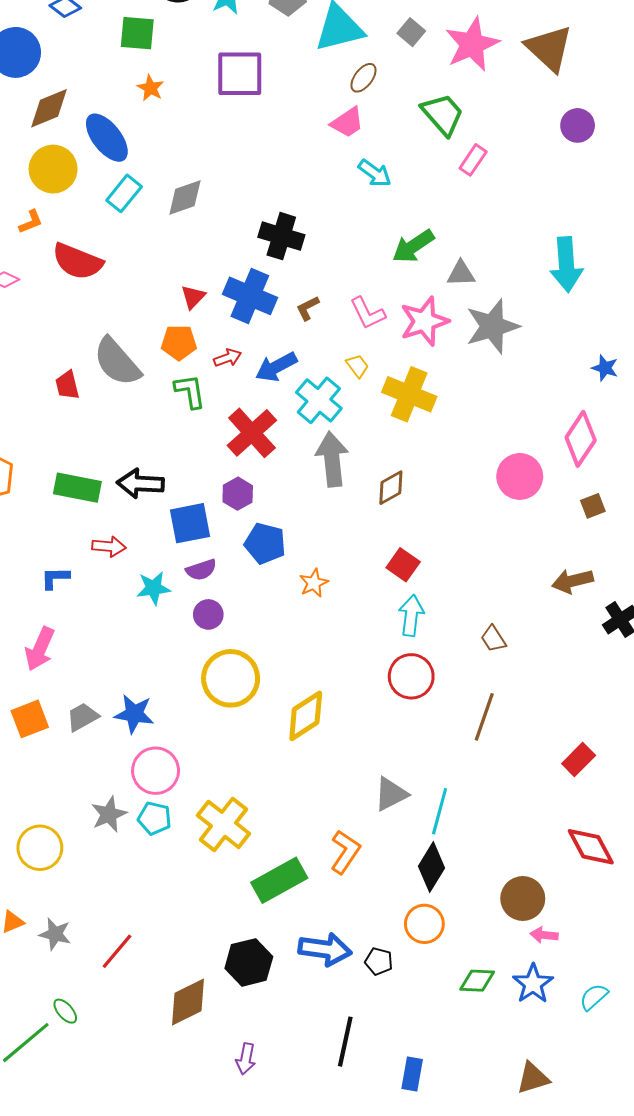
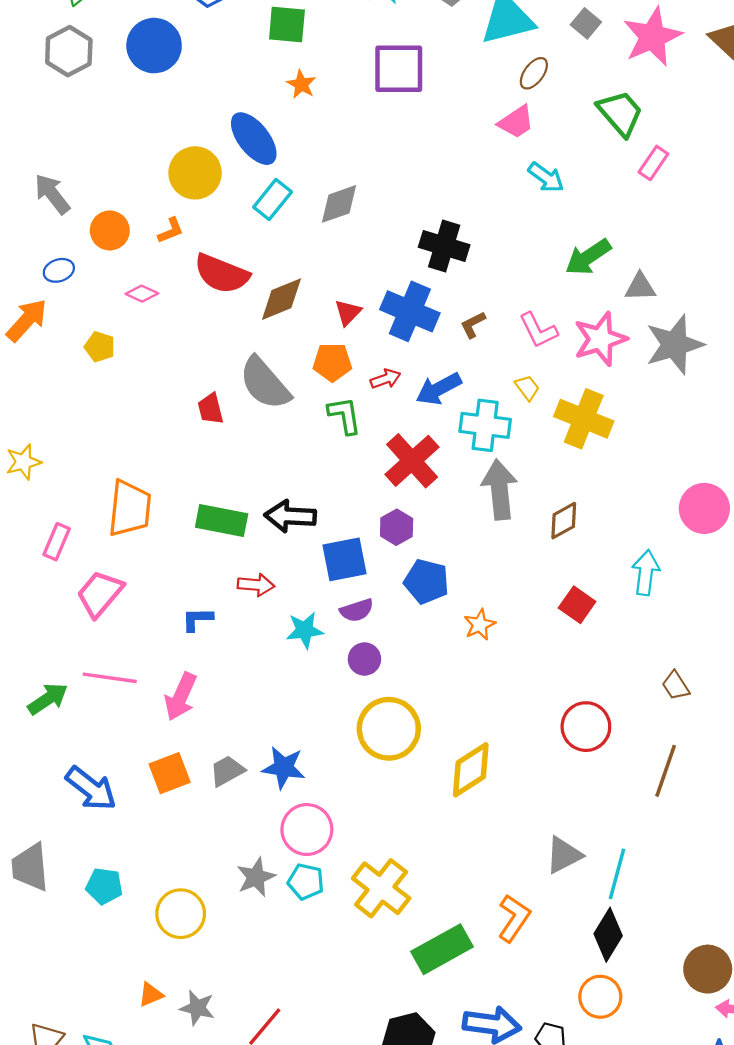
brown diamond: (49, 108) -> (281, 299), moved
cyan cross: (319, 400) -> (485, 425), turned -33
cyan arrow: (411, 615) -> (646, 573), moved

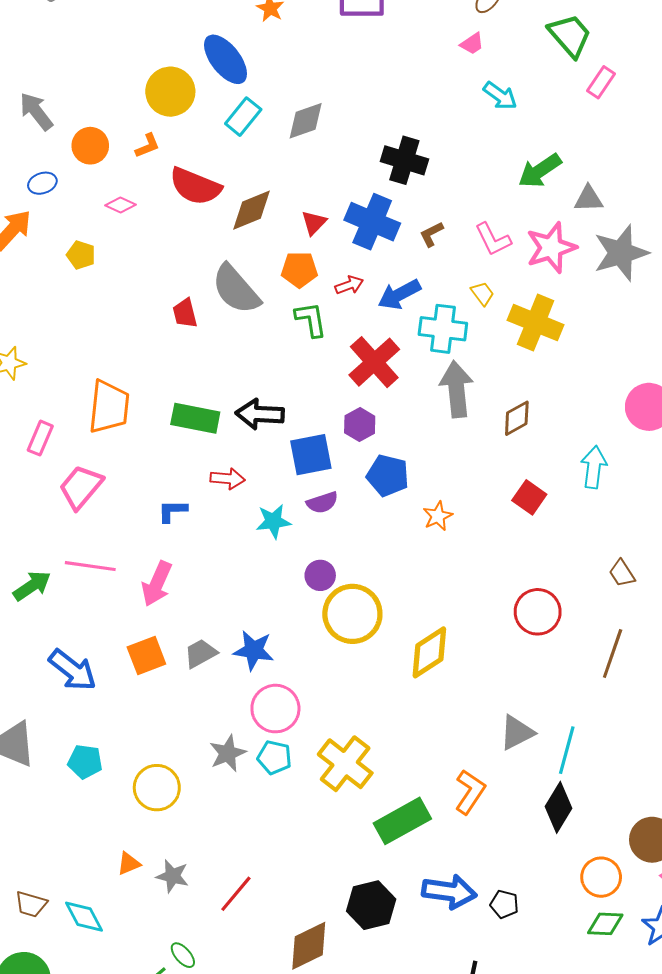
pink trapezoid: (516, 122) -> (472, 44), size x0.7
purple circle: (364, 659) -> (320, 575), moved
orange circle: (600, 997) -> (601, 877), moved

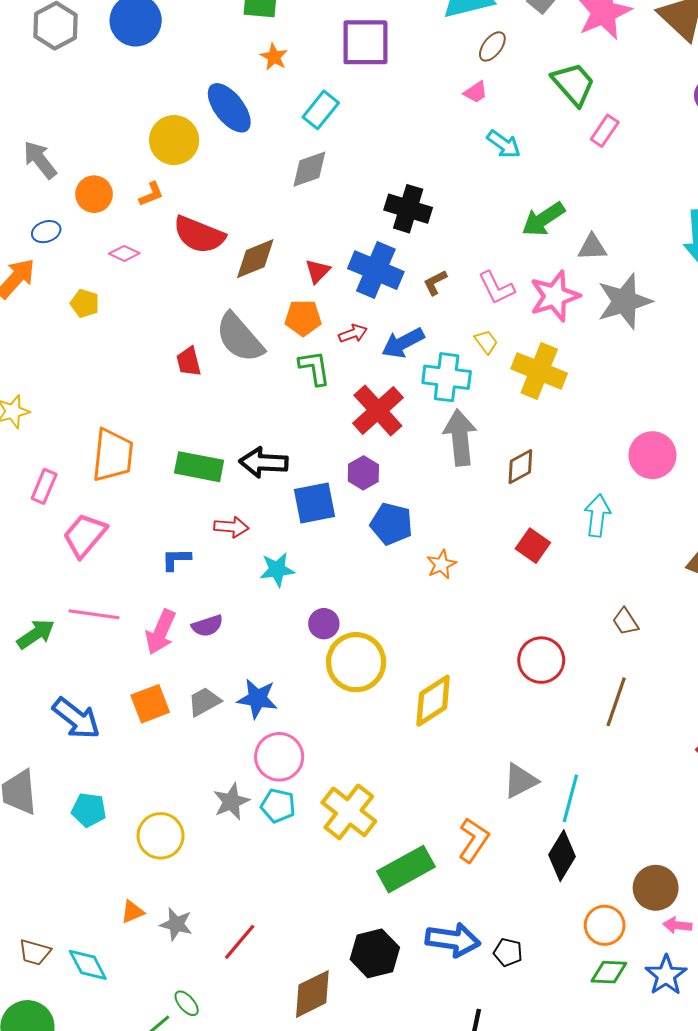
cyan rectangle: (243, 117) -> (321, 110), moved
purple semicircle: (322, 503) -> (207, 626), moved

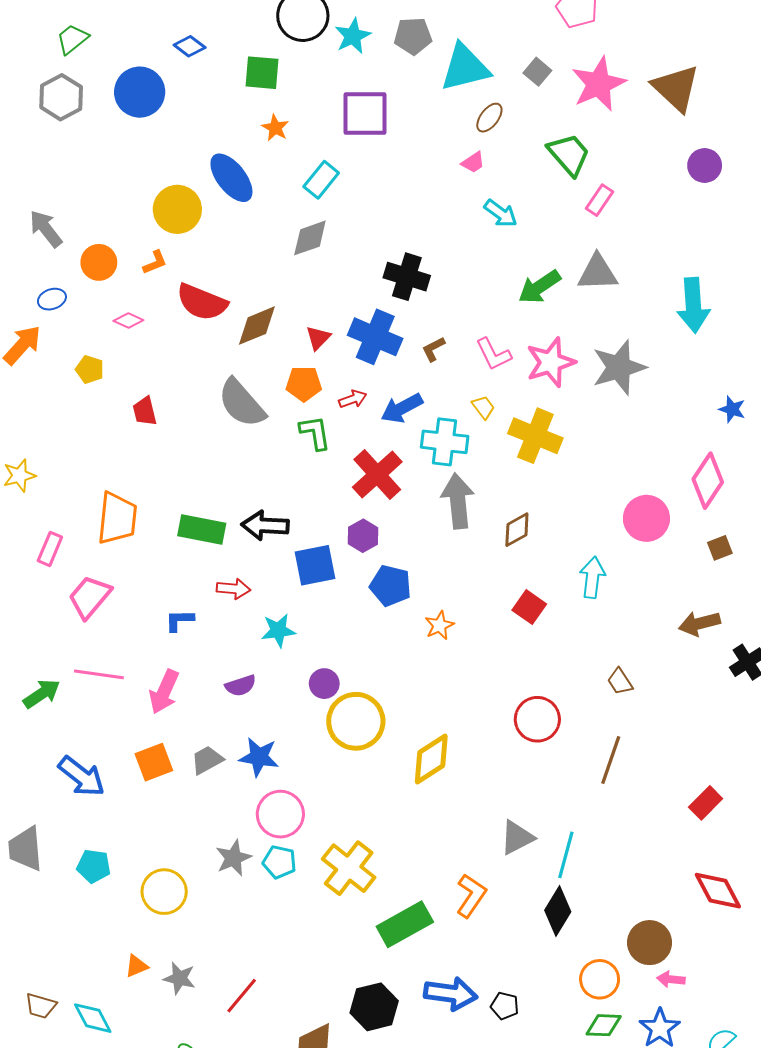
gray triangle: (592, 247) -> (598, 273), moved, size x1.4
red trapezoid: (189, 362) -> (145, 411), moved
purple semicircle: (207, 626) -> (241, 686), moved

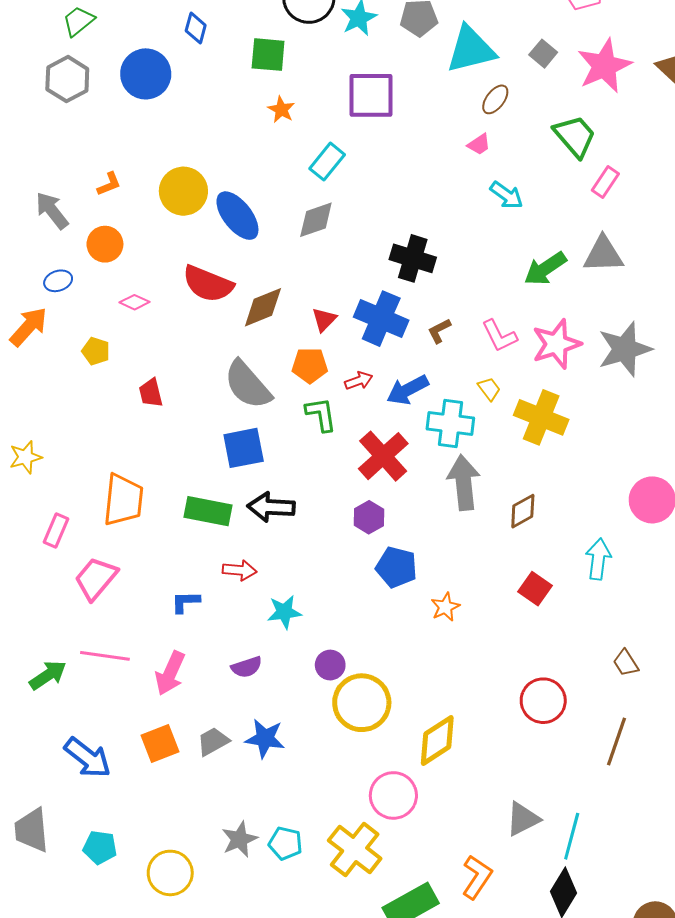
blue diamond: (190, 46) -> (196, 28), turned 68
blue ellipse: (231, 178) -> (237, 216), moved
orange L-shape: (155, 262) -> (109, 184), moved
blue square: (315, 565) -> (244, 448), moved
pink circle: (280, 814) -> (393, 795), moved

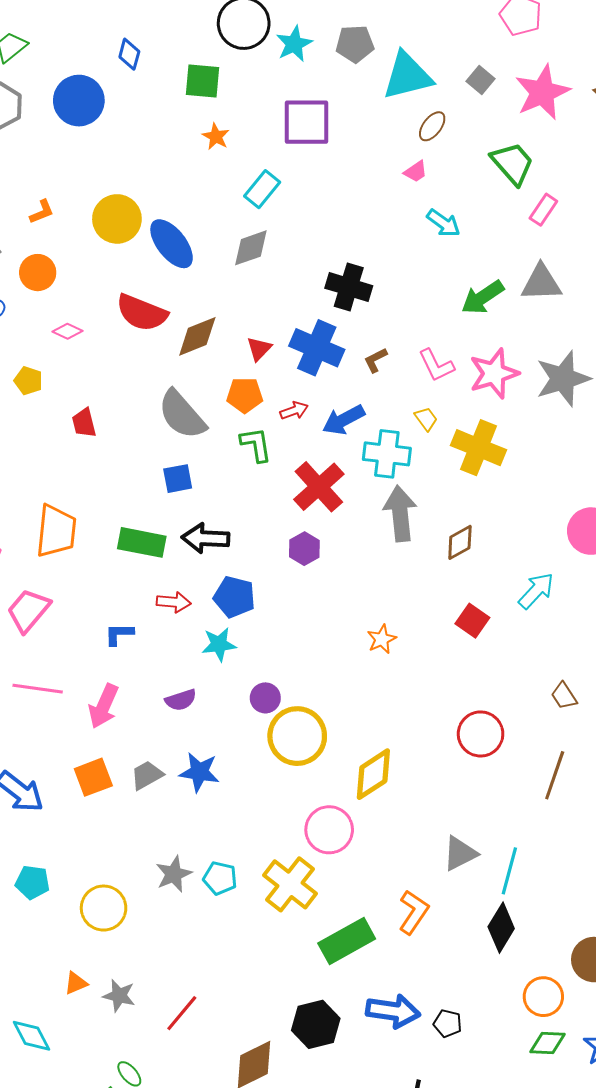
blue square: (244, 448) -> (178, 479), size x0.7
cyan arrow: (598, 559) -> (536, 591), turned 36
blue pentagon: (396, 567) -> (234, 597), moved

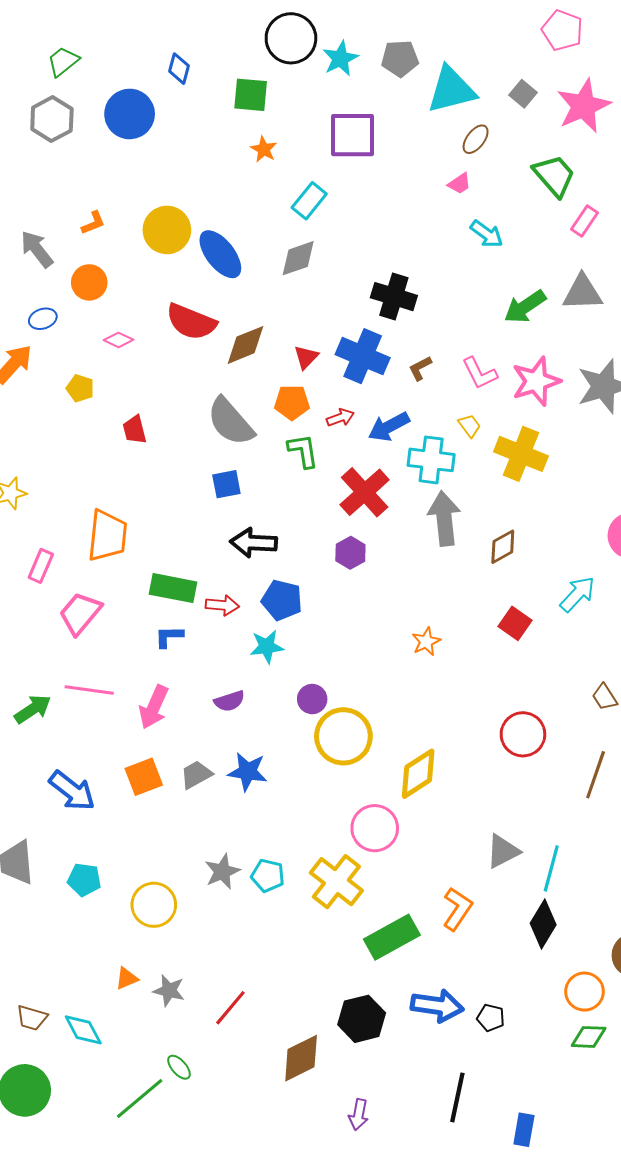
green rectangle: (142, 542) -> (173, 588), moved

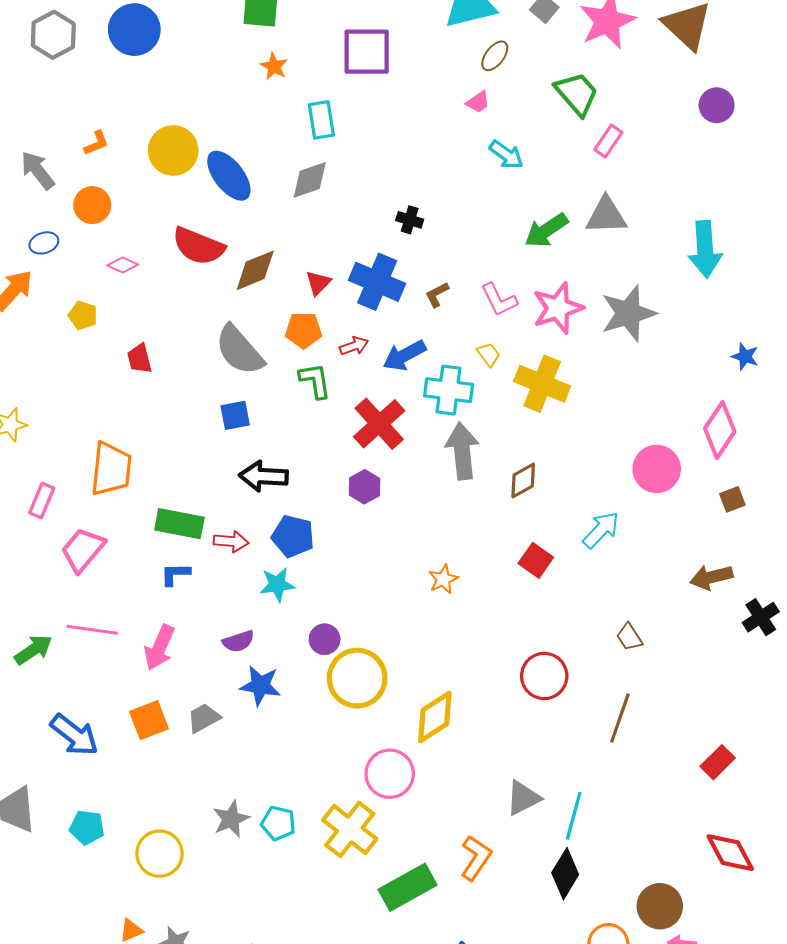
cyan rectangle: (309, 201) -> (321, 120), turned -48
black cross: (394, 297) -> (410, 220), size x0.6
blue star: (248, 772) -> (260, 685), moved

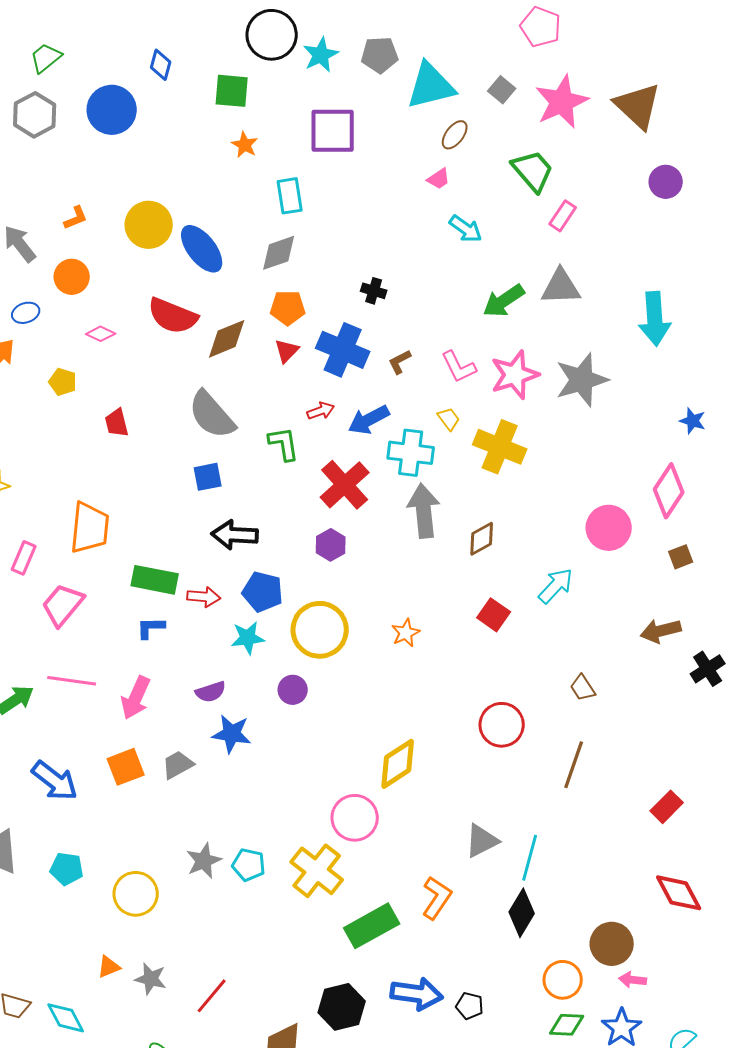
orange pentagon: (304, 330) -> (288, 308), moved
yellow circle: (357, 678) -> (320, 630), moved

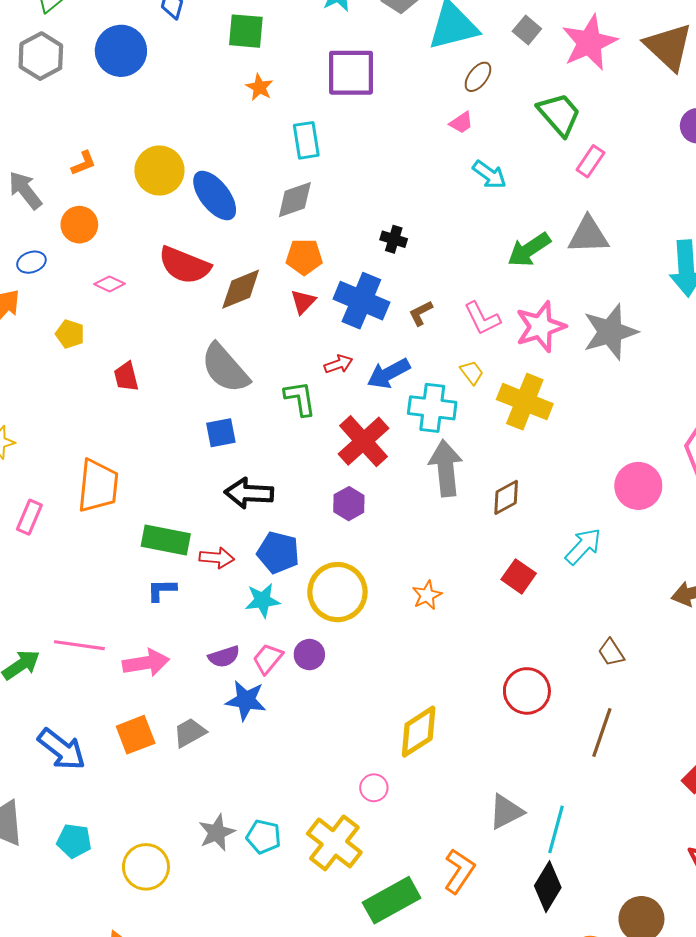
pink trapezoid: (63, 605) -> (268, 659), moved, size x0.7
pink arrow: (136, 698) -> (146, 663), turned -123
pink circle: (355, 818) -> (374, 788), size x0.6

